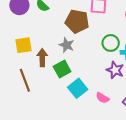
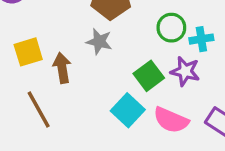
green square: (62, 69) -> (149, 76), moved
pink semicircle: (102, 98) -> (171, 120), size x1.5

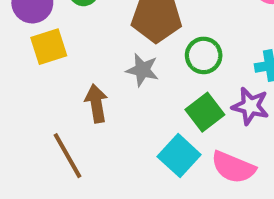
green circle: (171, 28) -> (204, 55), moved
yellow square: (28, 52) -> (49, 47), moved

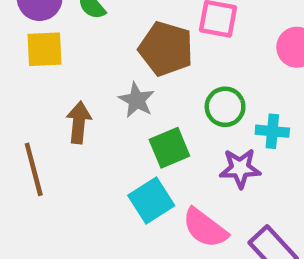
green circle: (204, 55) -> (225, 107), moved
purple star: (250, 106) -> (240, 168), turned -30
green square: (205, 112) -> (169, 148), moved

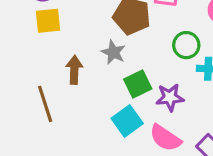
green circle: (225, 107) -> (186, 45), moved
purple star: (240, 168) -> (170, 97), moved

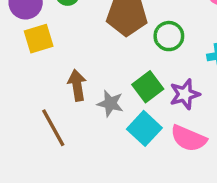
green circle: (186, 45) -> (169, 36), moved
gray star: (113, 52) -> (110, 103), moved

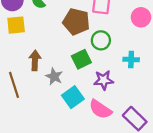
green square: (148, 87) -> (81, 59), moved

